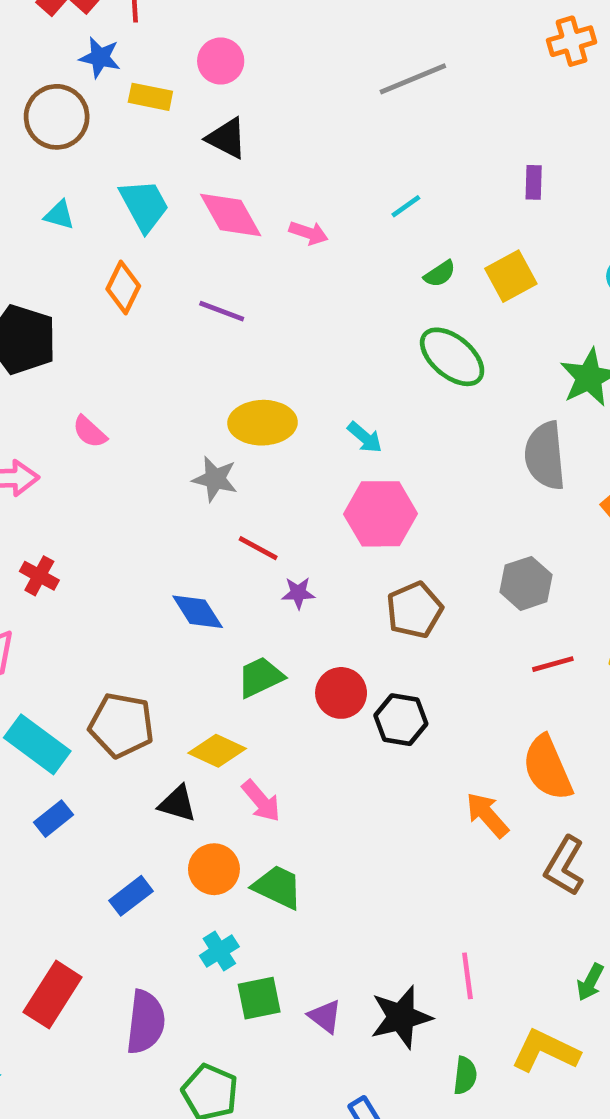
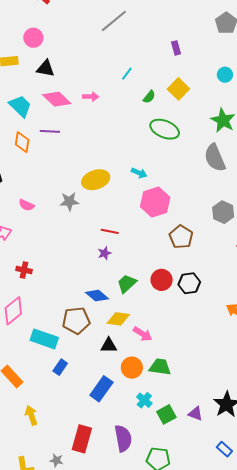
purple line: (222, 311) -> (50, 131), moved
gray star: (215, 479) -> (69, 201), moved
purple star: (298, 593) -> (104, 253), moved
blue diamond: (198, 612) -> (97, 296), moved
blue rectangle: (131, 896) -> (101, 389), size x1.4

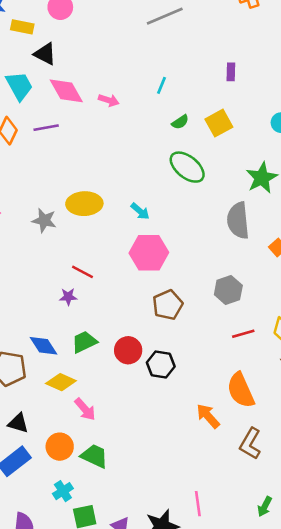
black triangle: (46, 68) -> (45, 54), moved
cyan line: (127, 74) -> (161, 85), turned -32
purple line: (50, 131) -> (46, 128), turned -30
black triangle: (109, 345) -> (18, 423), moved

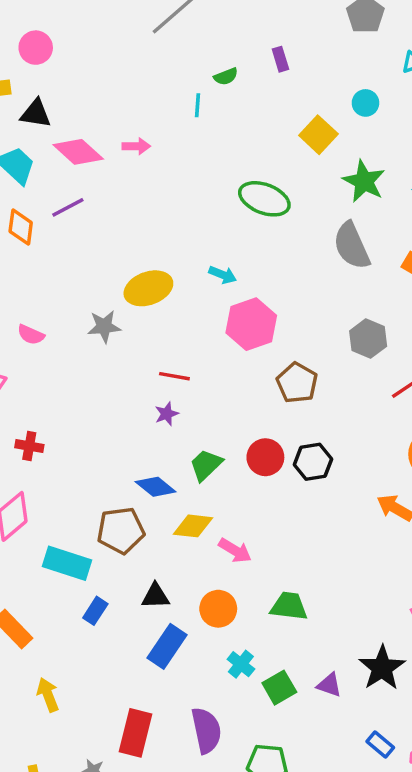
green semicircle: (180, 122) -> (226, 76), moved, turned 30
yellow square: (219, 123) -> (318, 135), moved
green trapezoid: (94, 456) -> (289, 606), moved

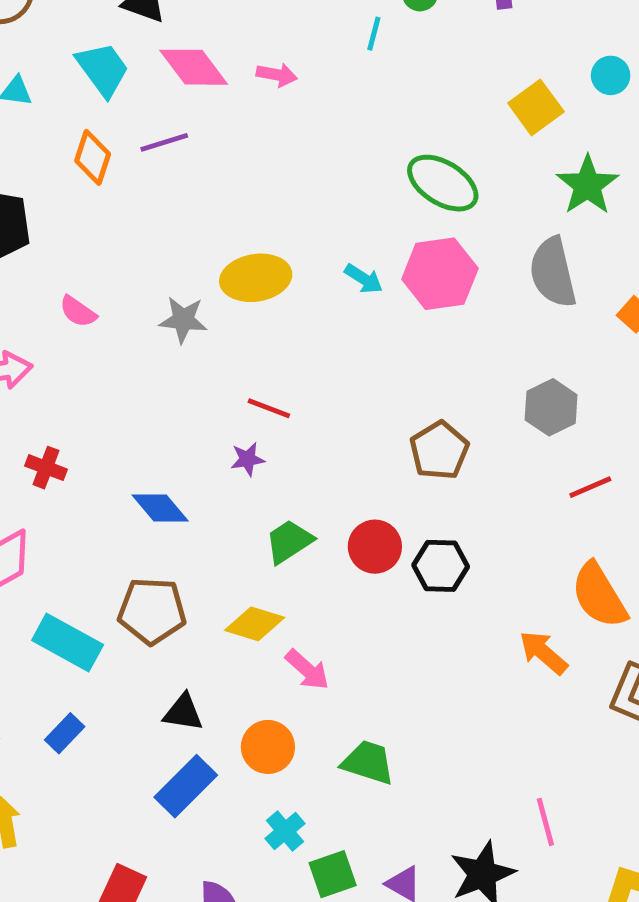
pink hexagon: (251, 324) -> (440, 274), moved
blue diamond: (156, 487) -> (160, 508), moved
blue rectangle: (95, 611) -> (65, 733), moved

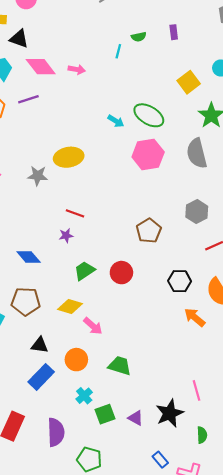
cyan arrow: (364, 279) -> (116, 121), moved
black hexagon: (441, 566) -> (180, 281), moved

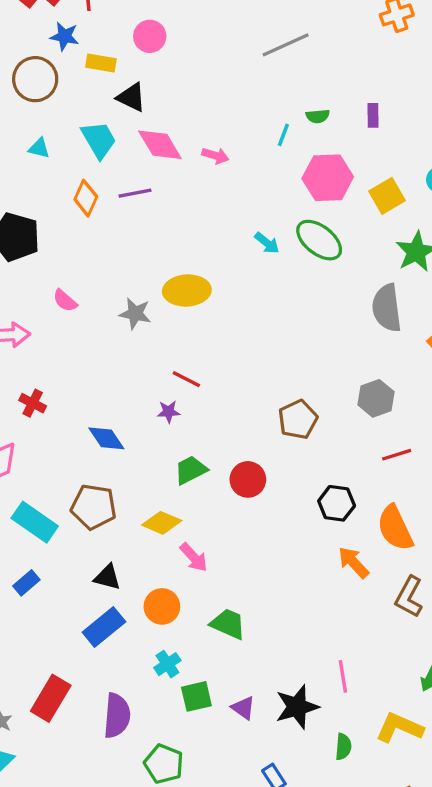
pink hexagon: (148, 154) -> (328, 178), moved

